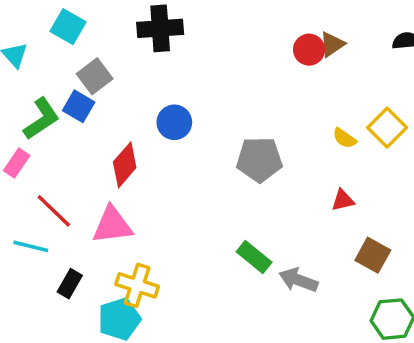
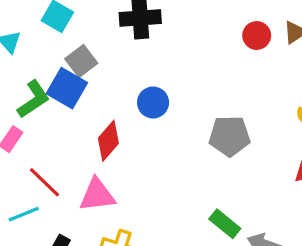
red circle: (309, 50) -> (257, 36), moved
blue square: (79, 106) -> (67, 88), size x1.4
cyan line: (31, 246) -> (24, 214), turned -36

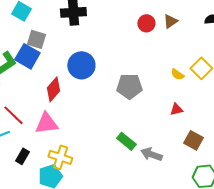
gray square: (81, 61) -> (36, 39), turned -36
blue circle: (153, 103) -> (81, 65), size x1.4

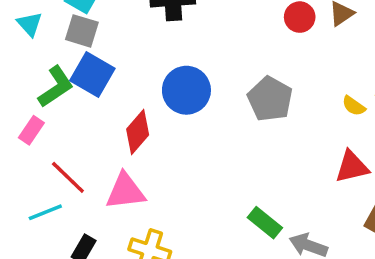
gray square: (36, 39) -> (82, 31), moved
gray pentagon: (129, 86) -> (270, 99), moved, turned 30
red triangle: (176, 109) -> (352, 167), size x1.5

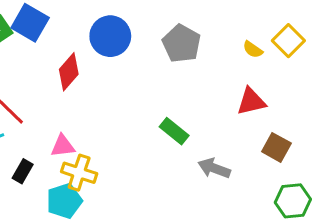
pink triangle: (125, 191) -> (63, 146), moved, size x0.7
green rectangle: (265, 223) -> (174, 131), moved

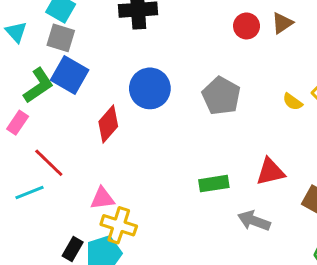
red triangle: (251, 101) -> (270, 172), moved
green rectangle: (174, 131) -> (214, 184), turned -48
black rectangle: (23, 171) -> (73, 249), moved

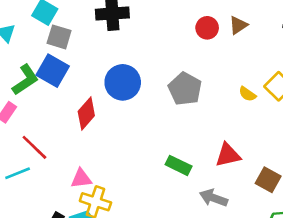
gray square: (61, 38) -> (59, 37), moved
green rectangle: (214, 184) -> (179, 165), turned 35

